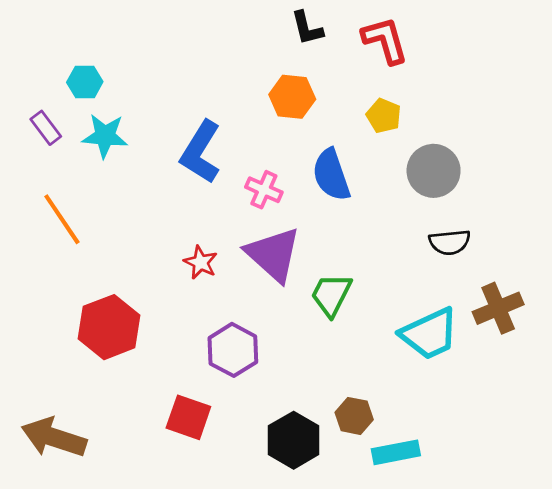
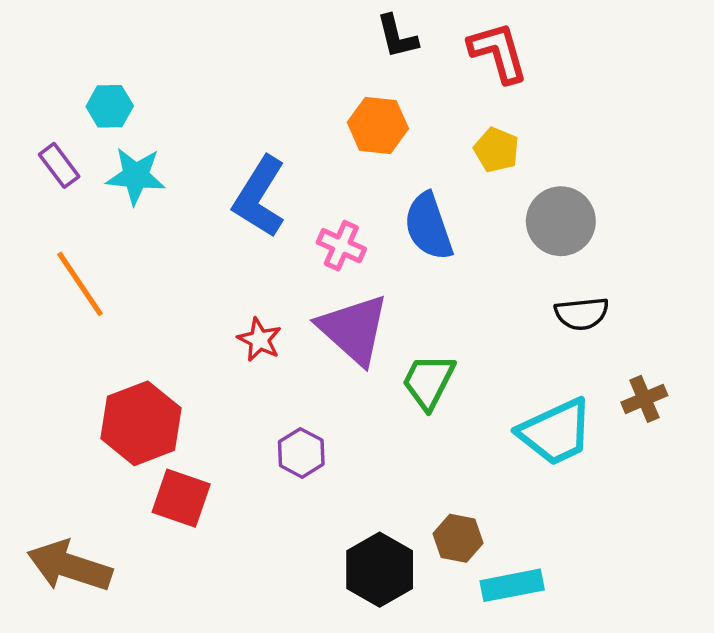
brown cross: (498, 308) -> (644, 399), size x0.7
purple hexagon: (233, 350) -> (301, 453), size x0.7
red square: (188, 417) -> (181, 498), moved

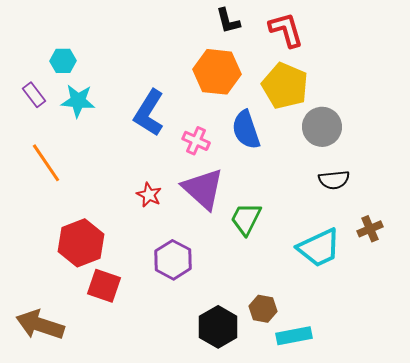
orange hexagon: (378, 125) -> (217, 72), size x1.4
yellow pentagon: (496, 150) -> (285, 86), size x1.8
purple hexagon: (301, 453) -> (173, 260), size x1.4

